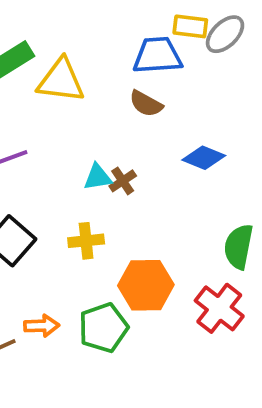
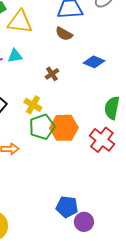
cyan triangle: (98, 177) -> (15, 56), moved
yellow cross: (86, 241) -> (33, 105), turned 36
green pentagon: (103, 328) -> (42, 127), moved

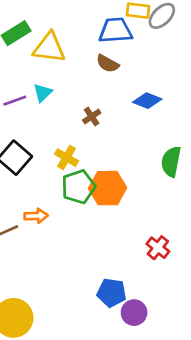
cyan triangle: (15, 56) -> (43, 93), turned -35
red cross: (102, 140) -> (158, 248), moved, size x0.7

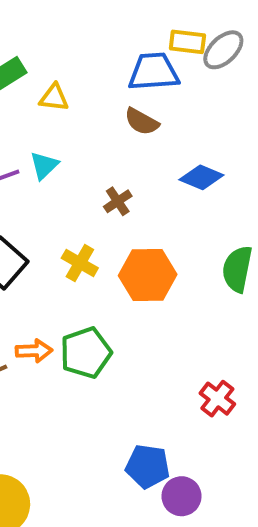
yellow triangle: (49, 48) -> (54, 98), size x0.6
green pentagon: (78, 187) -> (86, 353), moved
orange hexagon: (108, 188) -> (148, 275), moved

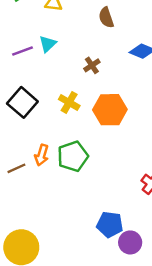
brown semicircle: (142, 122) -> (106, 18), turned 42
orange arrow: (34, 351) -> (42, 155), turned 108

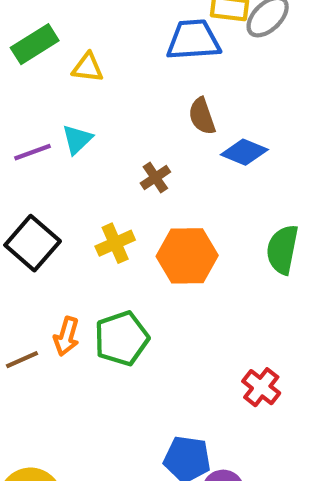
brown semicircle: (106, 18) -> (202, 116), moved
yellow cross: (69, 102) -> (115, 243), turned 36

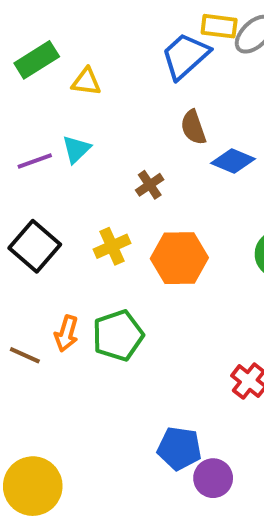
blue trapezoid: (193, 40) -> (185, 56), turned -38
brown line: (22, 360) -> (25, 355), turned 48

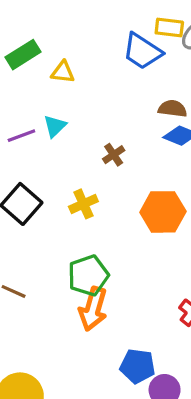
blue trapezoid: (185, 56) -> (142, 51), turned -105
brown semicircle: (193, 127) -> (172, 109), moved, turned 116
orange hexagon: (179, 258) -> (163, 212), moved
orange arrow: (66, 333) -> (93, 309), moved, size x1.5

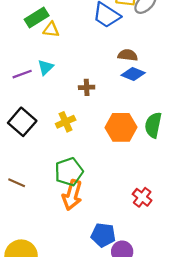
green rectangle: (23, 55) -> (37, 17), moved
brown cross: (114, 155) -> (87, 87), turned 32

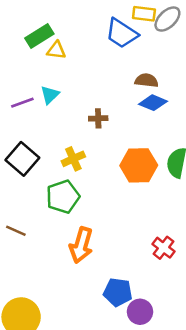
green pentagon: (69, 172) -> (63, 197), moved

